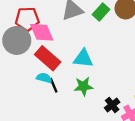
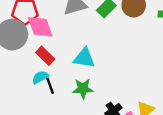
red rectangle: (48, 58) -> (45, 56), size x0.7
cyan semicircle: (44, 78) -> (40, 77), turned -48

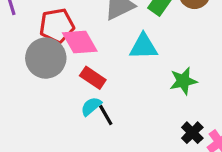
cyan triangle: (84, 58) -> (143, 47), moved
green star: (83, 89) -> (183, 81), moved

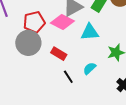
pink diamond: (80, 42) -> (62, 22), moved, turned -30
cyan semicircle: (91, 106) -> (90, 68), moved

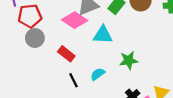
red pentagon: (34, 22) -> (30, 16), moved
gray circle: (28, 43) -> (35, 38), size x0.7

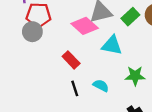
gray circle: (35, 38) -> (32, 32), moved
cyan semicircle: (98, 74) -> (101, 86), turned 56

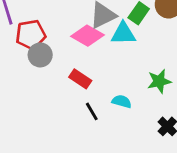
gray circle: (32, 32) -> (40, 55), moved
cyan triangle: (112, 45) -> (123, 34), moved

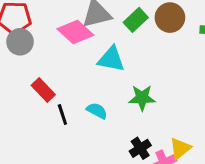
cyan triangle: (123, 34) -> (111, 59), moved
red rectangle: (80, 79) -> (43, 90), moved

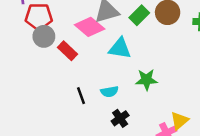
red rectangle: (43, 90) -> (68, 51), moved
cyan semicircle: (97, 111) -> (109, 92), turned 144
black cross: (140, 148) -> (120, 118), moved

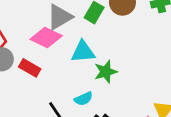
green star: (146, 80) -> (106, 72), moved

